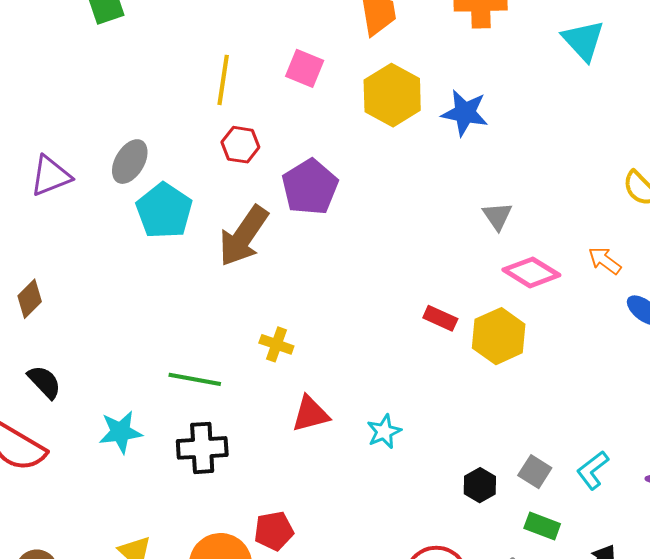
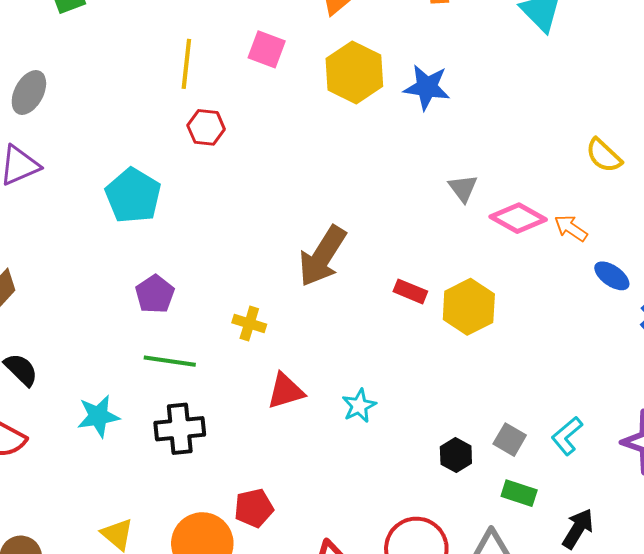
gray ellipse: (130, 162) -> (29, 92), moved
purple pentagon: (310, 187) -> (155, 294), moved, size x0.7
brown arrow: (244, 236) -> (322, 256), moved
pink diamond: (531, 272) -> (518, 218), moved

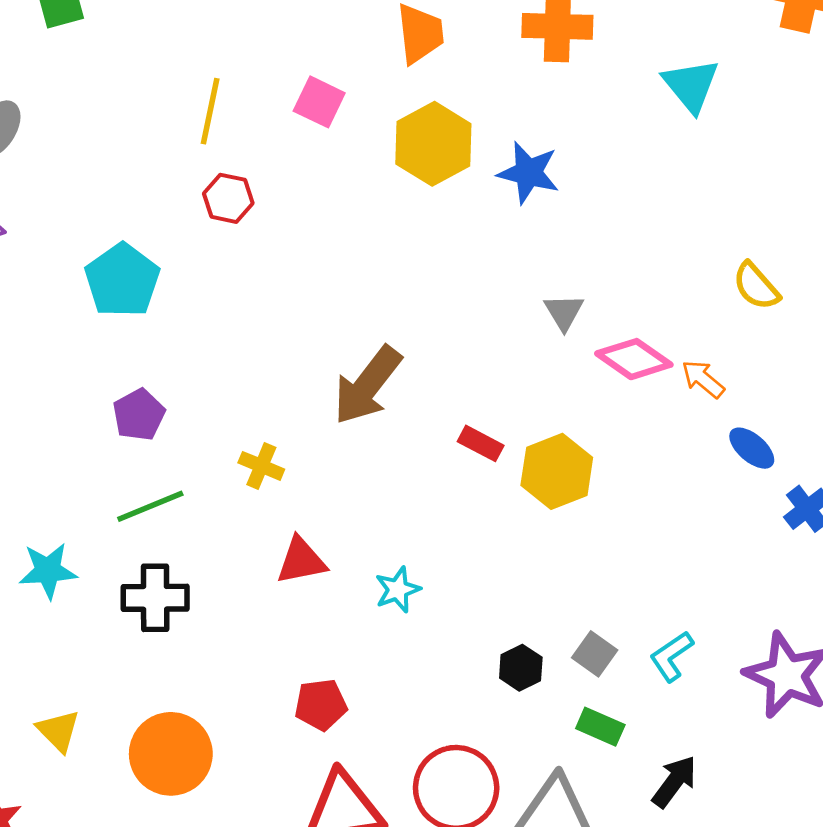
green line: (170, 361) -> (150, 506), turned -36
red pentagon: (254, 508) -> (321, 705), moved

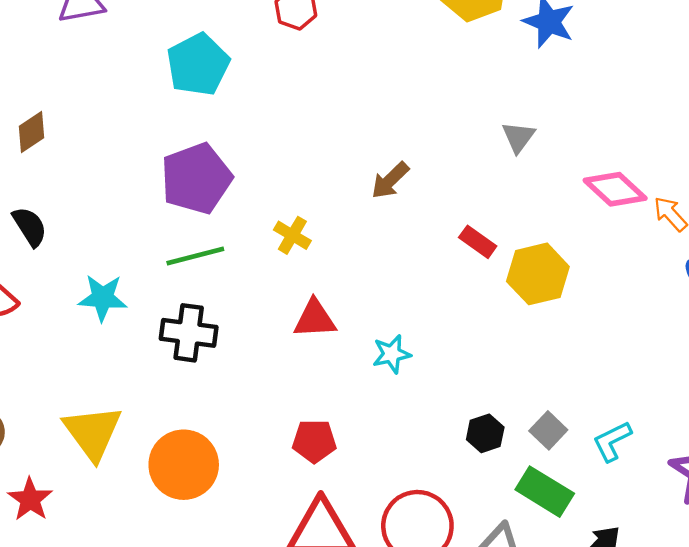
gray triangle: (564, 312) -> (518, 137), moved
brown arrow: (367, 385) -> (390, 180), size x0.6
purple pentagon: (139, 415) -> (196, 178), size x1.6
green rectangle: (600, 727) -> (545, 492), size x1.4
yellow triangle: (58, 731) -> (93, 432), size x1.6

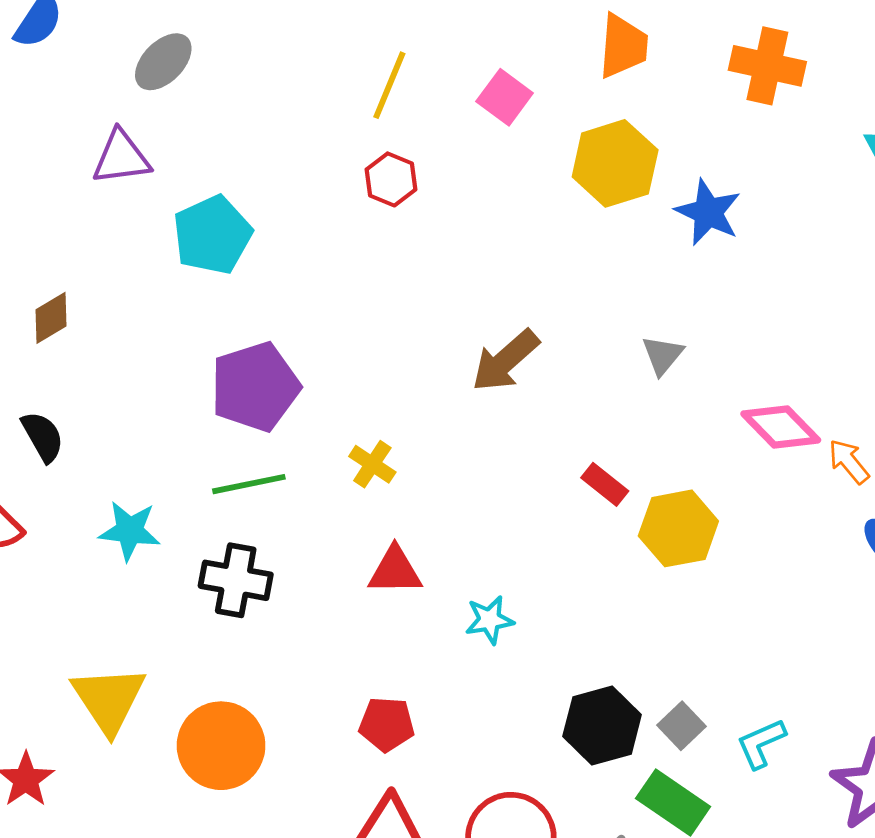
cyan pentagon: (198, 65) -> (212, 235), moved
brown arrow: (390, 180) -> (505, 361), moved, size x1.4
black hexagon: (485, 433) -> (602, 725), size x1.6

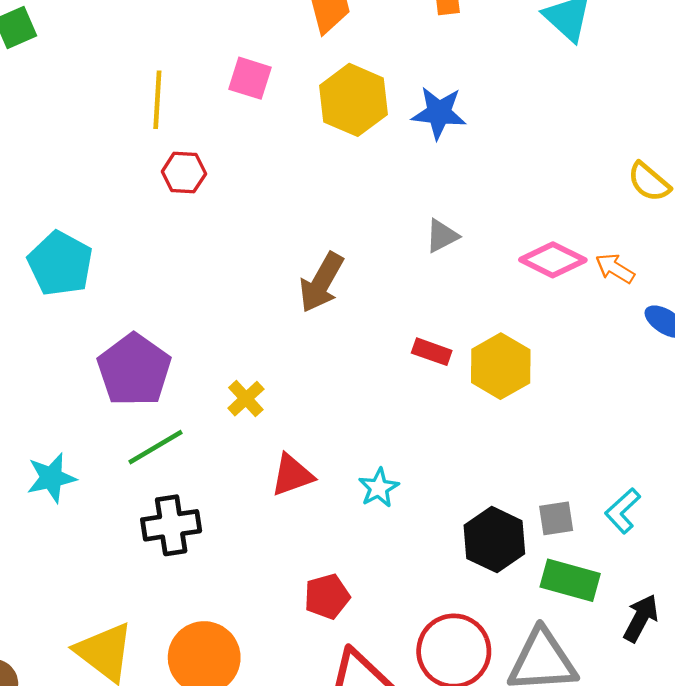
gray triangle: (663, 355) -> (442, 236), turned 42
yellow cross: (372, 464) -> (246, 399), turned 33
cyan star: (130, 531) -> (51, 478), moved
gray square: (682, 726) -> (556, 518), turned -36

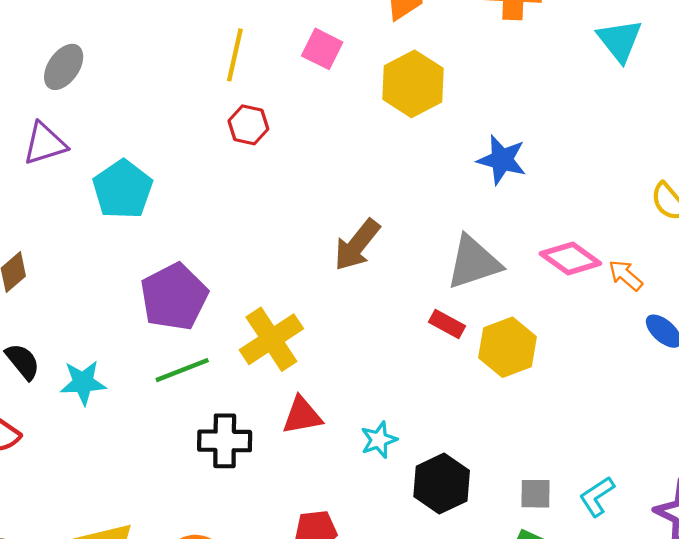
blue star: (439, 113) -> (502, 160), moved
gray triangle: (442, 236) -> (473, 262), moved, size x1.8
yellow cross: (246, 399) -> (271, 339), size x1.8
black cross: (171, 525) -> (225, 441), moved
black hexagon: (494, 540) -> (442, 484), moved

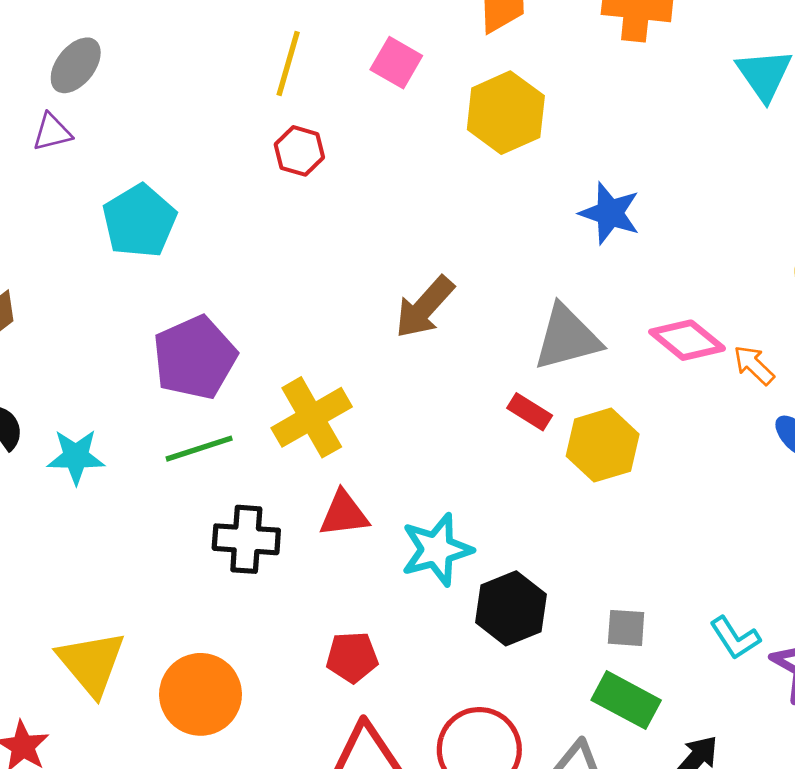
purple triangle: (45, 144) -> (52, 132), moved, size x0.7
cyan star: (379, 440) -> (437, 550), size x1.6
cyan L-shape: (597, 496) -> (735, 638), moved, turned -93

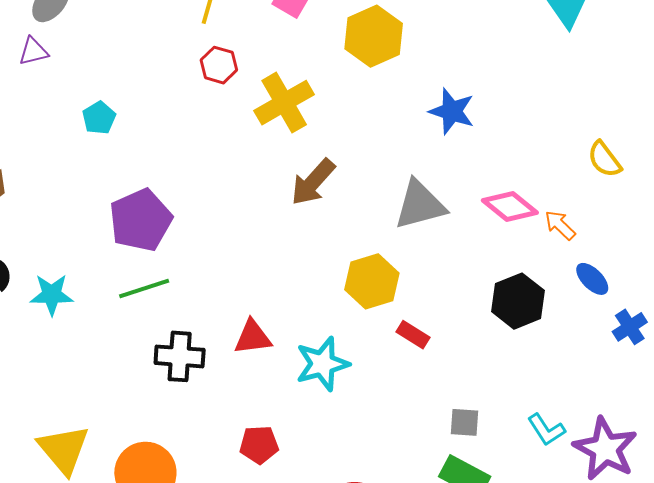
cyan pentagon: (139, 221) -> (99, 118), size x0.6
red rectangle: (530, 412) -> (413, 335), moved
yellow cross: (312, 417) -> (284, 103), moved
yellow hexagon: (603, 445) -> (372, 281), moved
black hexagon: (511, 608) -> (518, 301), moved

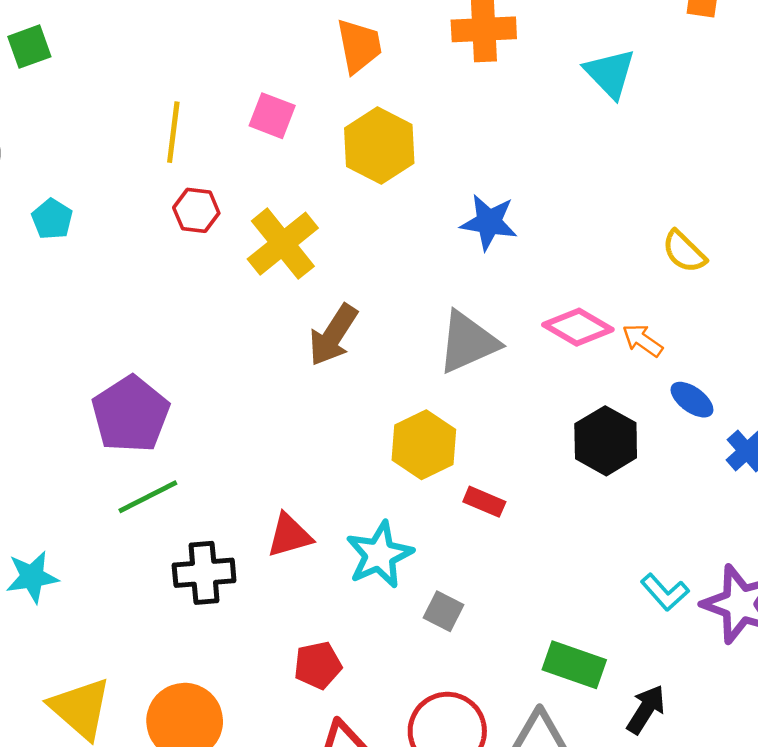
cyan pentagon: (99, 118) -> (52, 219), moved
cyan star: (52, 295) -> (32, 577), moved
gray square: (465, 422) -> (444, 611), moved, turned 32

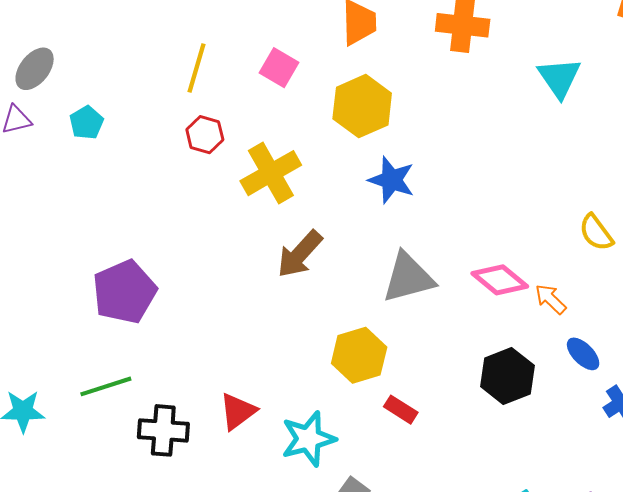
blue star: (489, 222) -> (392, 180), moved
green line: (148, 497) -> (106, 386), moved
red triangle: (289, 535) -> (238, 411), turned -30

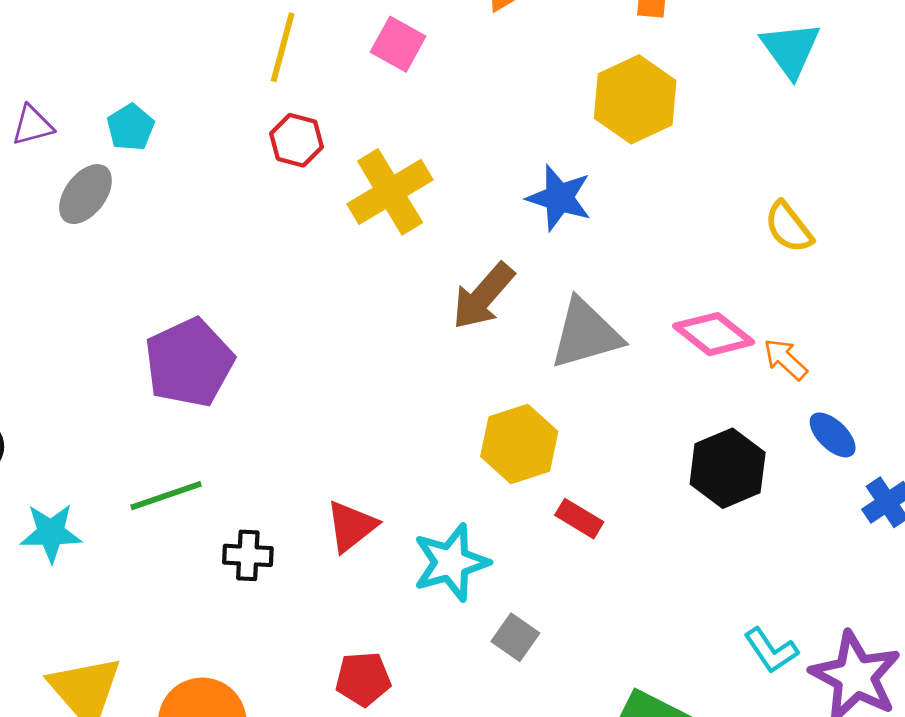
gray ellipse: (35, 69) -> (85, 194), moved
yellow hexagon: (362, 106) -> (635, 99), moved
yellow semicircle: (596, 232) -> (789, 227), moved
brown arrow: (300, 254) -> (483, 296), moved
black cross: (163, 430) -> (248, 555), size x0.7

